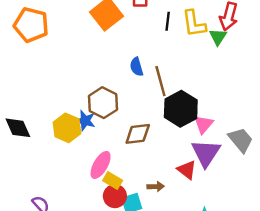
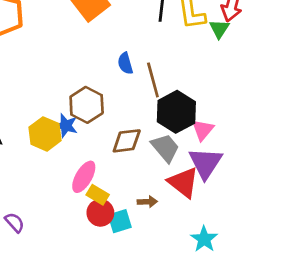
gray trapezoid: (241, 140) -> (165, 148), moved
red triangle: (187, 170) -> (183, 182), size x1.4

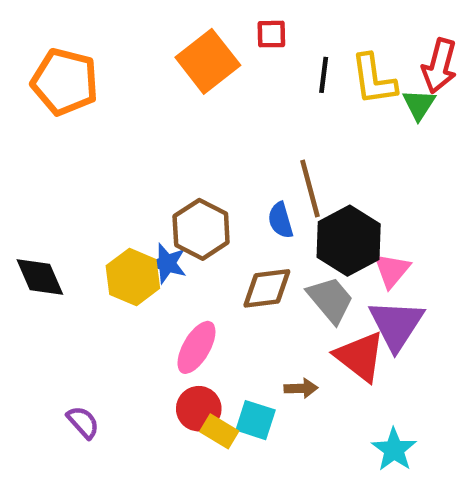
blue semicircle: (125, 63) -> (280, 220), moved
yellow rectangle: (98, 195) -> (219, 431), moved
red circle: (100, 213) -> (199, 409), moved
cyan square: (120, 221) -> (256, 420), turned 35

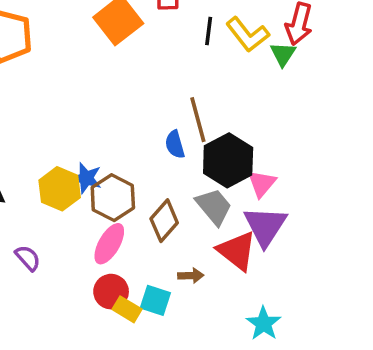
yellow L-shape: (374, 79) -> (248, 35), turned -30
brown hexagon: (201, 229) -> (113, 198), moved
brown diamond: (267, 288) -> (164, 221), moved, turned -42
purple semicircle: (83, 422) -> (28, 258), moved

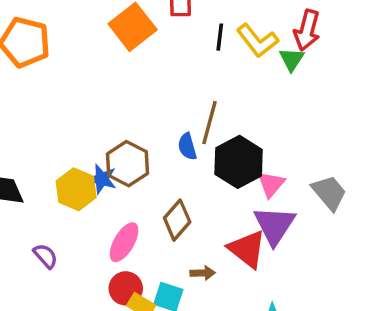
brown line: (198, 120) -> (210, 123), turned 30
brown hexagon: (113, 198) -> (127, 164), moved
gray trapezoid: (214, 206) -> (329, 193), moved

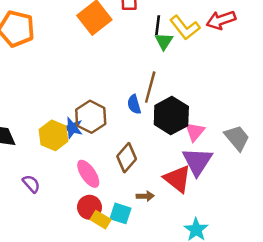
red arrow: (307, 30) -> (221, 20), turned 56
green triangle: (292, 59) -> (164, 41), moved
pink ellipse: (124, 242) -> (88, 174), turned -64

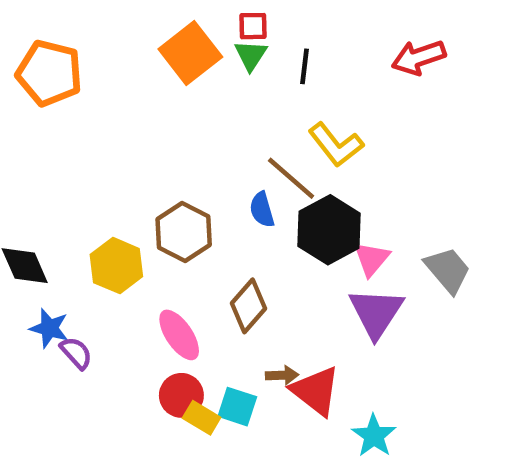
yellow L-shape: (185, 28) -> (336, 145), moved
green triangle: (164, 41) -> (251, 55), moved
brown line: (150, 87) -> (291, 178), turned -64
blue star: (72, 128) -> (49, 328), moved
red triangle: (177, 179) -> (316, 391), moved

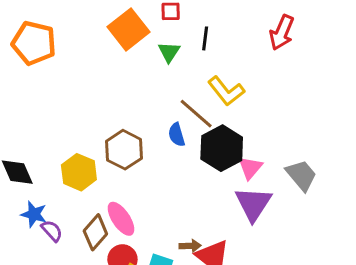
green triangle: (251, 55) -> (169, 52), moved
red arrow: (419, 57) -> (282, 32), turned -48
brown diamond: (249, 306) -> (95, 232), moved

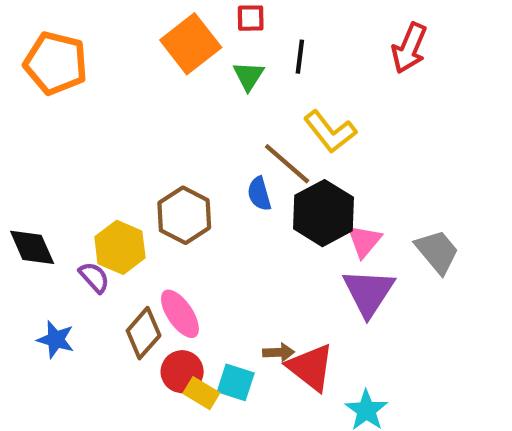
blue star: (34, 214) -> (56, 340), moved
purple semicircle: (52, 231) -> (94, 277), moved

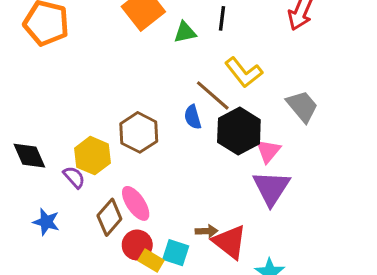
green triangle: (249, 76) -> (185, 32), turned 45
gray trapezoid: (437, 252) -> (302, 106), moved

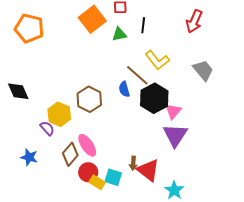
gray trapezoid: (302, 106) -> (203, 70), moved
black diamond: (29, 156) -> (18, 91), moved
brown arrow: (207, 231) -> (133, 163), turned 96

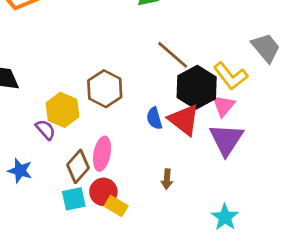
yellow L-shape: (157, 60) -> (231, 76), moved
blue semicircle: (124, 89) -> (154, 118), moved
pink ellipse: (87, 145) -> (102, 154), turned 45
red triangle: (148, 170) -> (184, 120), moved
cyan square: (113, 177) -> (74, 199), moved, turned -30

